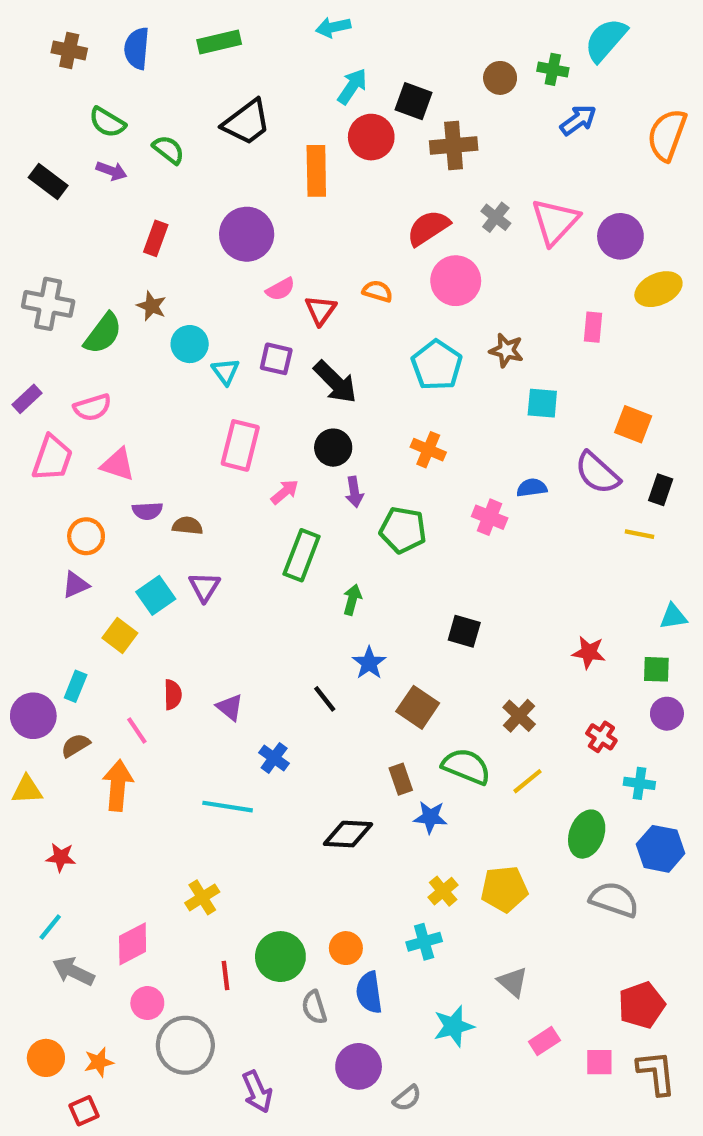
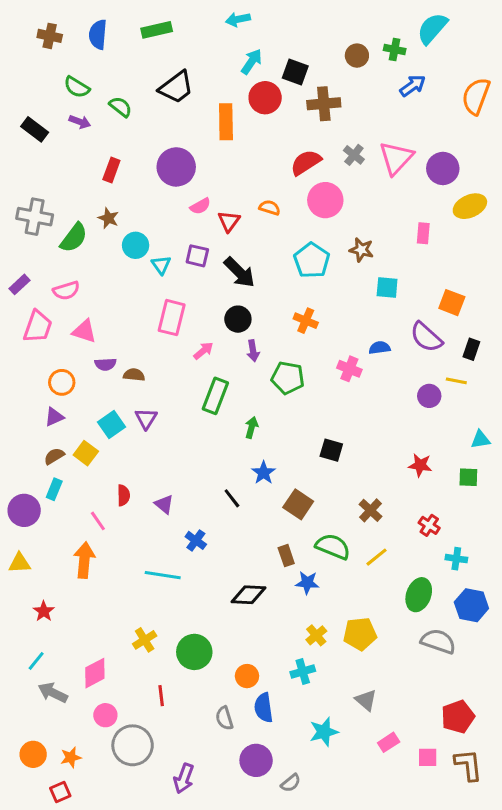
purple circle: (667, 714) -> (429, 396), moved
brown semicircle: (76, 745) -> (54, 456), moved
red star: (61, 857) -> (44, 611), turned 30
green circle: (280, 957) -> (194, 652), moved
purple arrow: (257, 1092) -> (184, 778), turned 44

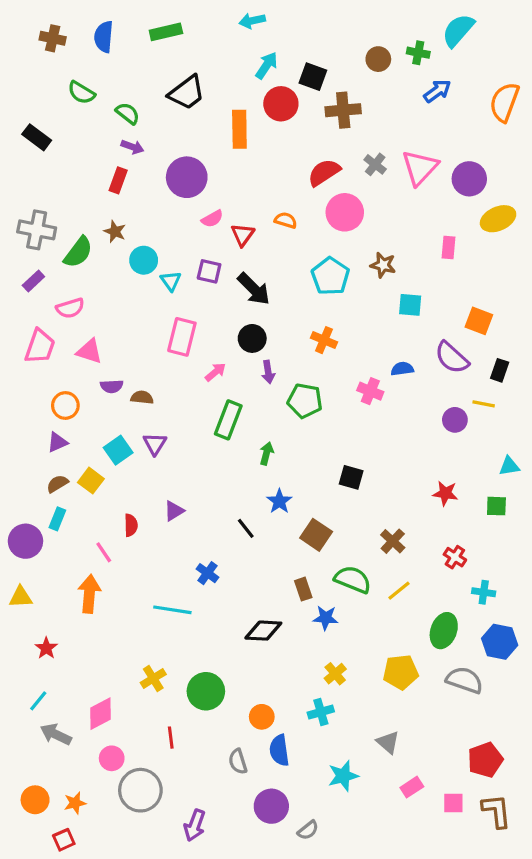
purple arrow: (80, 122) -> (132, 147), moved
purple rectangle: (20, 284) -> (33, 281), moved
purple triangle: (164, 504) -> (174, 511), moved, turned 50
yellow pentagon: (360, 634) -> (401, 672), moved

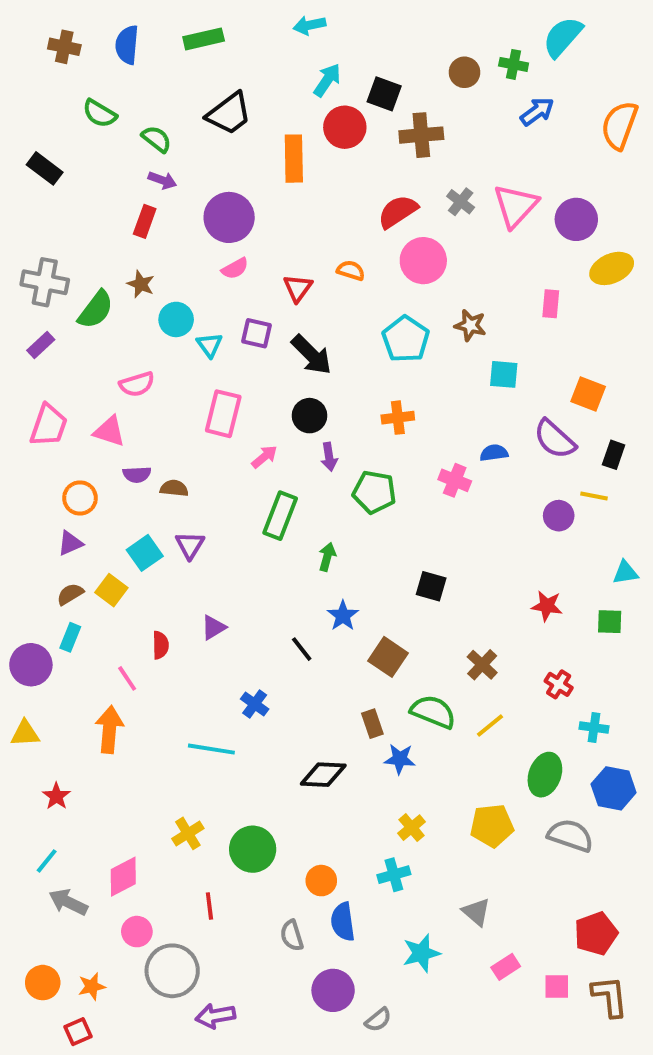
pink semicircle: (212, 219) -> (235, 268), moved
pink semicircle: (70, 308) -> (137, 384), moved
orange cross: (324, 340) -> (398, 418), turned -30
purple arrow: (195, 825) -> (215, 1016), moved, turned 60

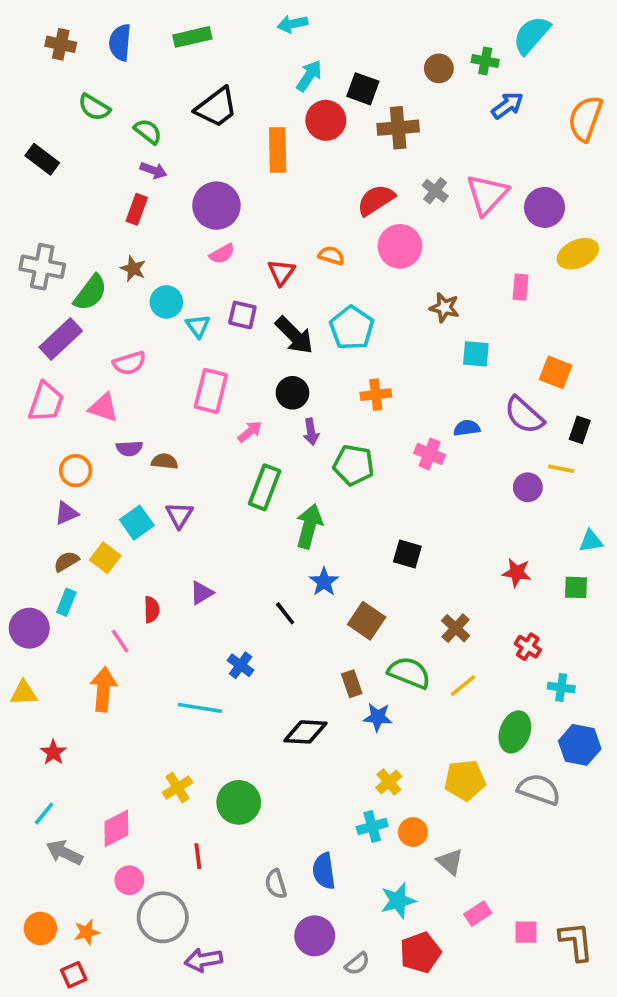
cyan pentagon: (406, 339) -> (352, 328), moved
purple rectangle: (41, 345) -> (61, 339), moved, size x1.6
green arrow: (327, 557) -> (309, 526), size x1.6
orange circle: (321, 881) -> (413, 832), moved
red pentagon: (596, 934) -> (420, 953), moved

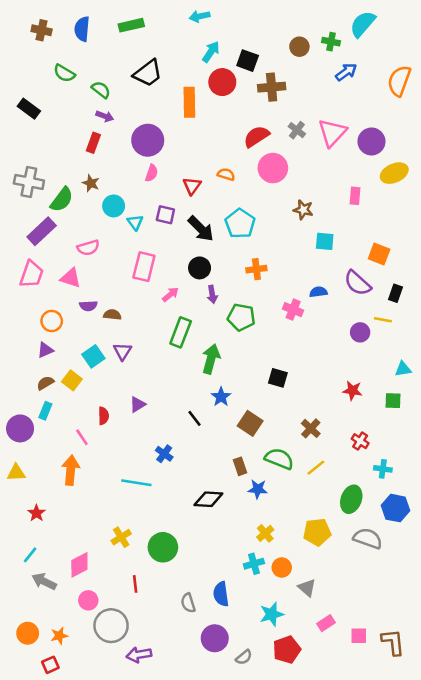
pink semicircle: (222, 254) -> (152, 173), turned -42

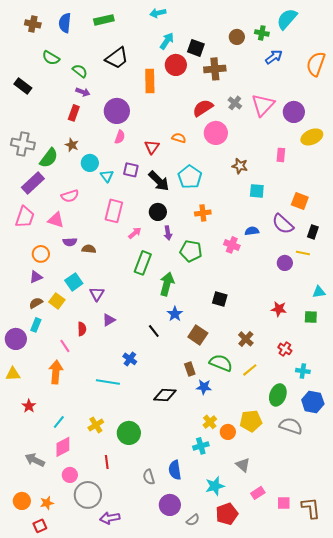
purple triangle: (122, 351) -> (97, 294), moved
cyan line: (30, 555) -> (59, 422), moved
orange circle: (282, 567) -> (228, 432), moved

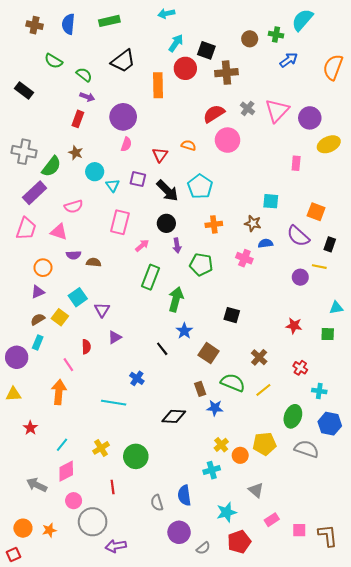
brown star: (240, 166) -> (253, 223), moved
red square: (40, 526) -> (13, 554), moved

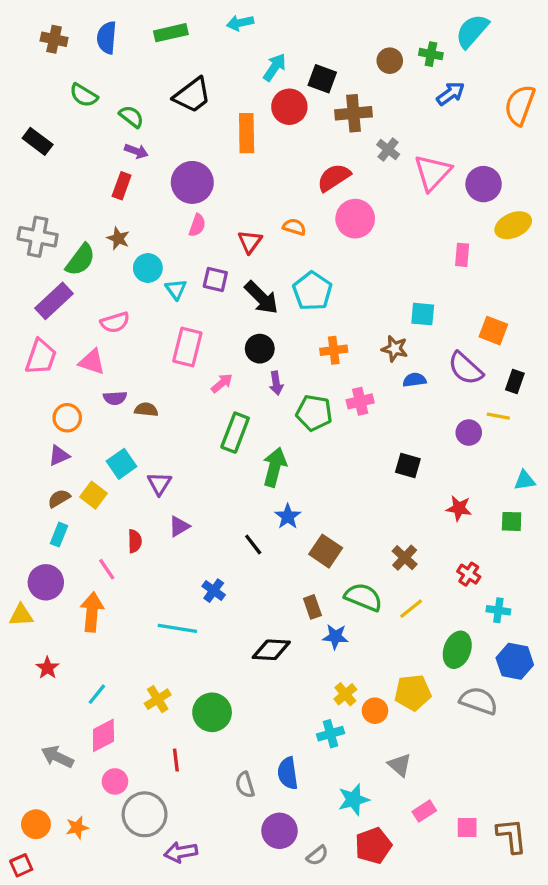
cyan arrow: (166, 14) -> (240, 23), moved
gray cross: (248, 108) -> (388, 150), moved
pink cross: (244, 258) -> (360, 401), moved, turned -35
black square: (232, 315) -> (408, 465), moved
purple circle: (17, 357) -> (46, 582), moved

